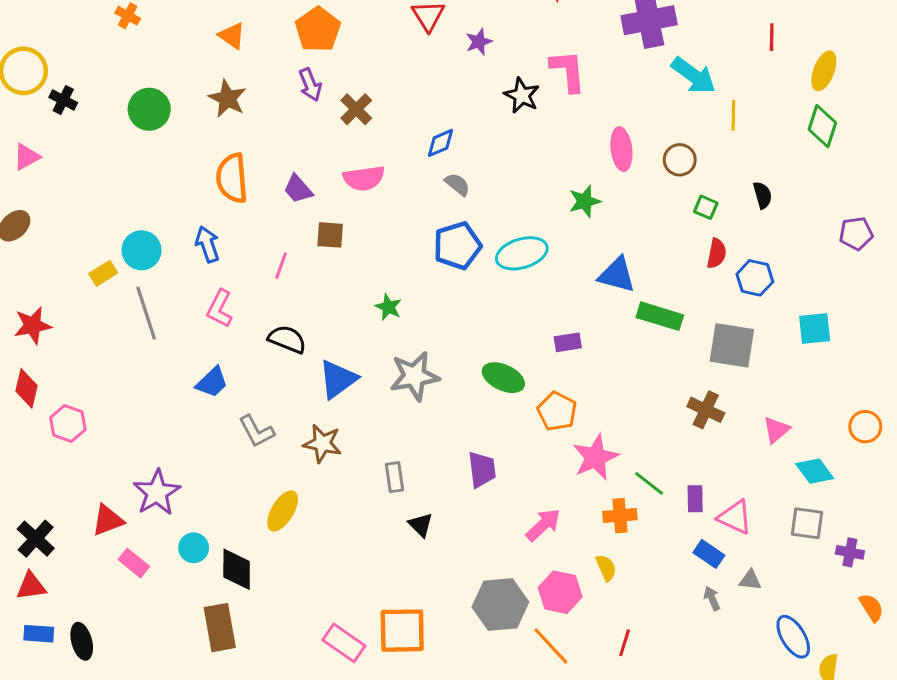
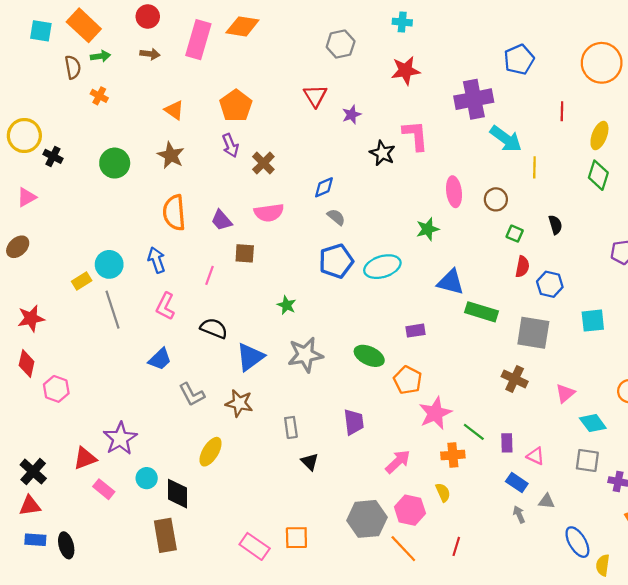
pink triangle: (735, 517) -> (536, 456), size x0.7
orange square: (402, 631) -> (296, 538), size x0.7

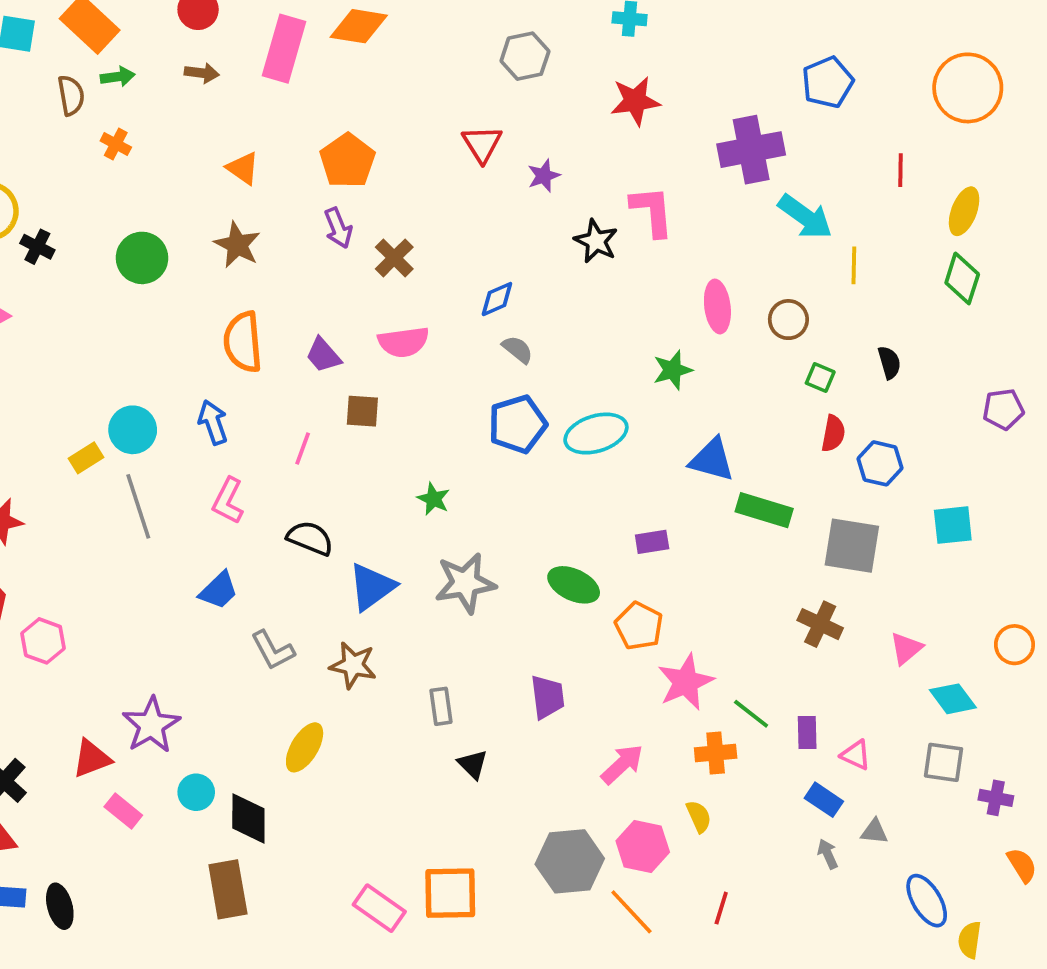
orange square: (296, 538) -> (450, 893), size x1.4

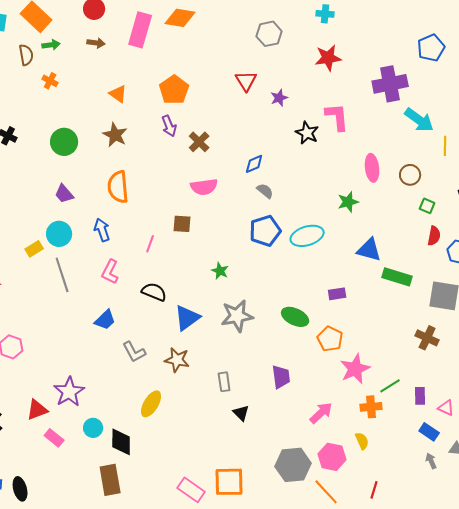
purple trapezoid: (323, 355) -> (64, 194), moved
green line: (751, 714) -> (390, 386), turned -70

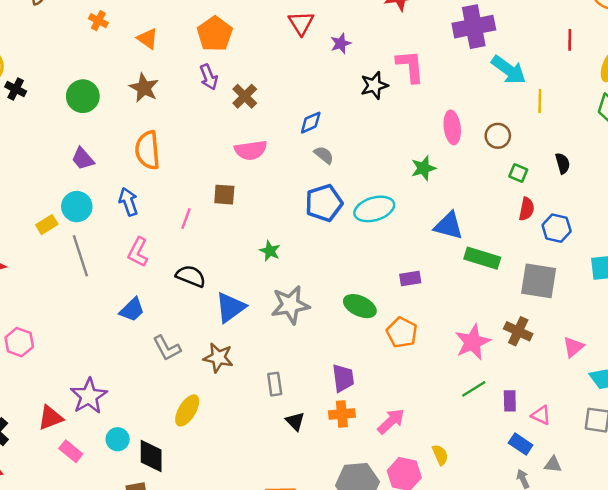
orange cross: (50, 81) -> (98, 21), moved
black star: (307, 133) -> (374, 85), turned 30
pink star: (355, 369) -> (473, 342), moved
orange cross: (371, 407) -> (342, 414), moved

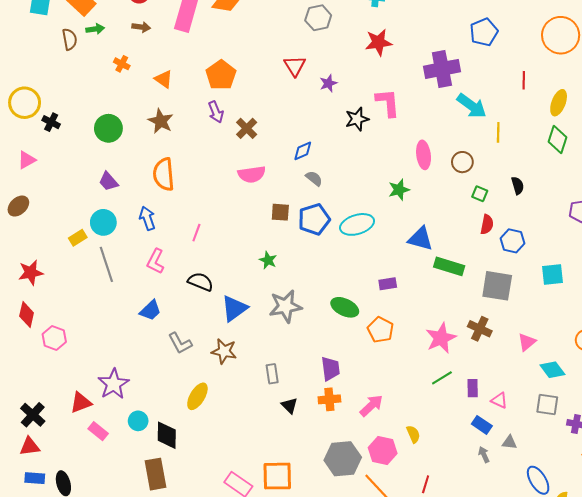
brown square: (224, 195) -> (280, 212), moved

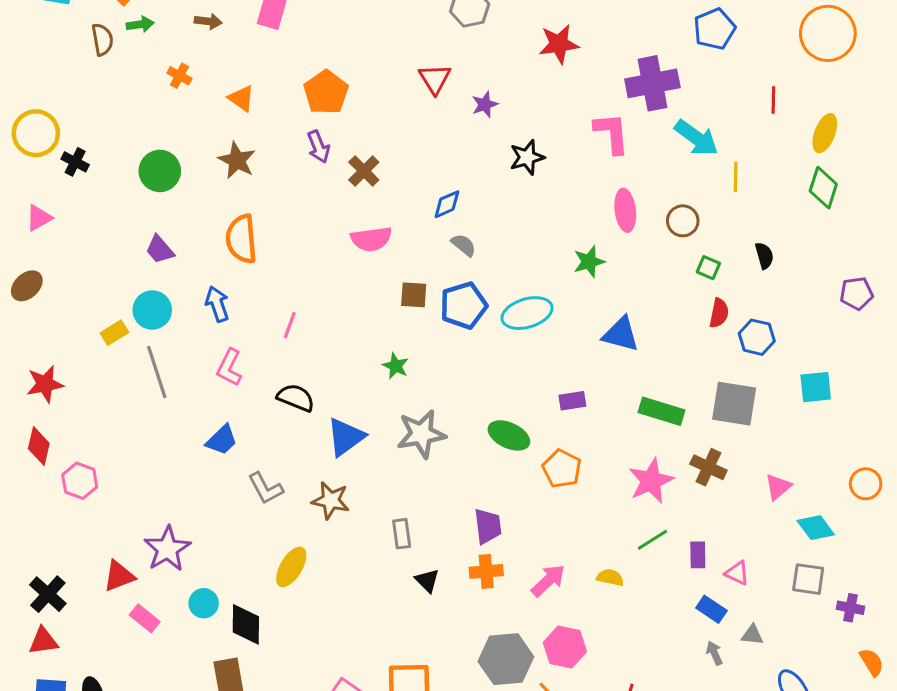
pink L-shape: (388, 103) -> (612, 133), moved
green rectangle: (449, 266) -> (662, 411), moved
yellow semicircle: (413, 434) -> (610, 578), moved, turned -54

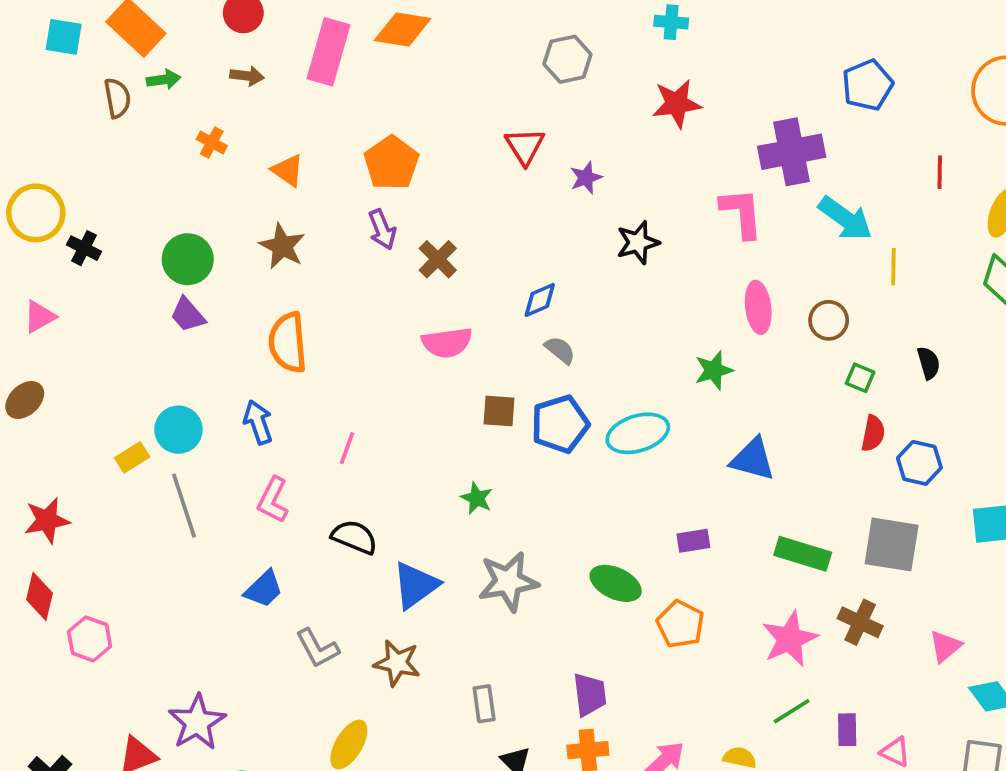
purple trapezoid: (160, 250) -> (188, 315), moved

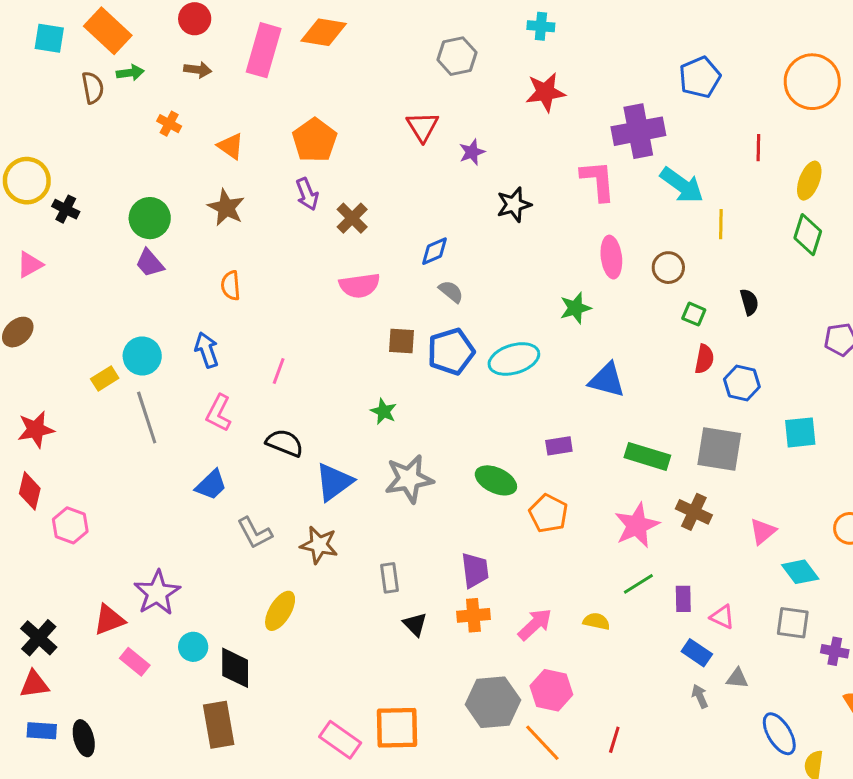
orange semicircle: (288, 343) -> (231, 286), size x0.6

